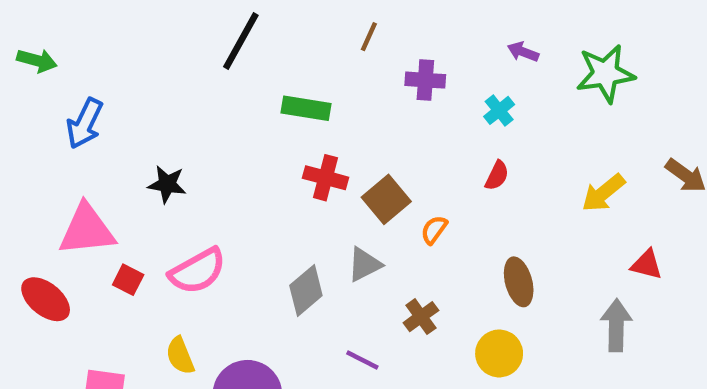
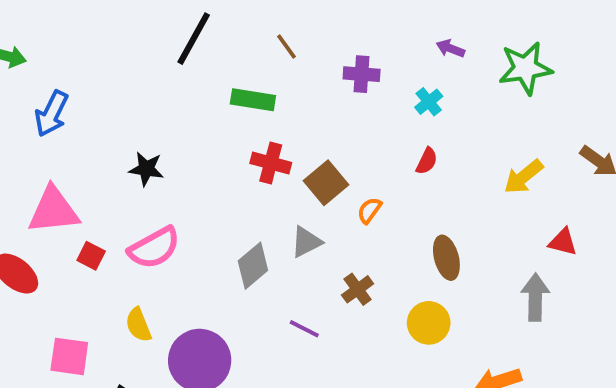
brown line: (369, 37) -> (286, 46), moved, turned -60
black star: (167, 184) -> (146, 169), moved

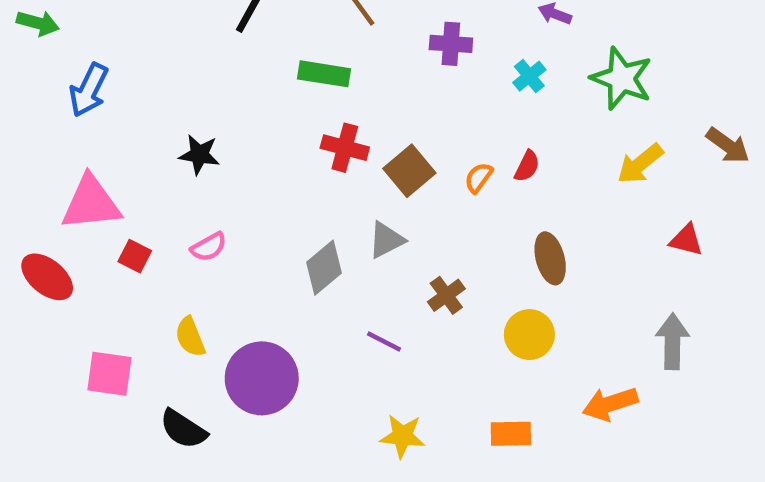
green star: (525, 68) -> (622, 78), moved, turned 30
red semicircle: (427, 161) -> (527, 166), moved
orange semicircle: (369, 210) -> (479, 178), moved
pink semicircle: (154, 248) -> (209, 247), size x0.6
gray arrow: (535, 297) -> (672, 341), moved

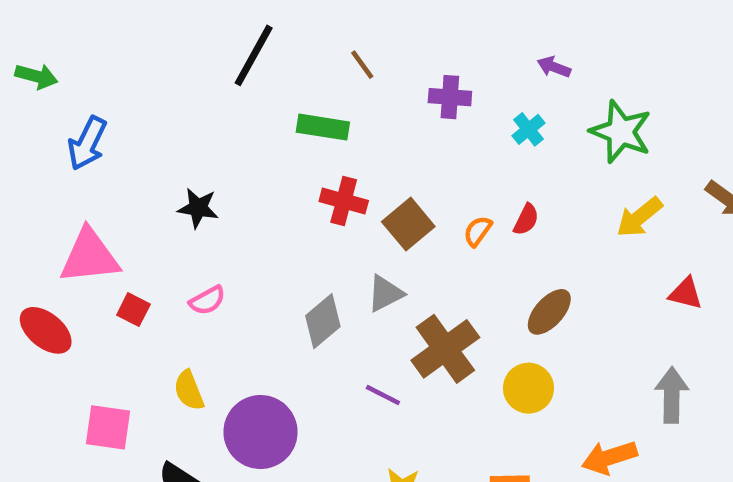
brown ellipse: (550, 258) -> (549, 312), turned 57
brown cross: (446, 295) -> (445, 349), size x1.8

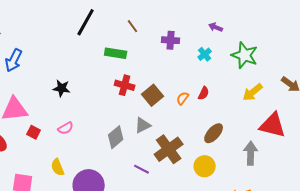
red triangle: (686, 293) -> (273, 125), size x1.8
gray arrow: (672, 395) -> (251, 153), moved

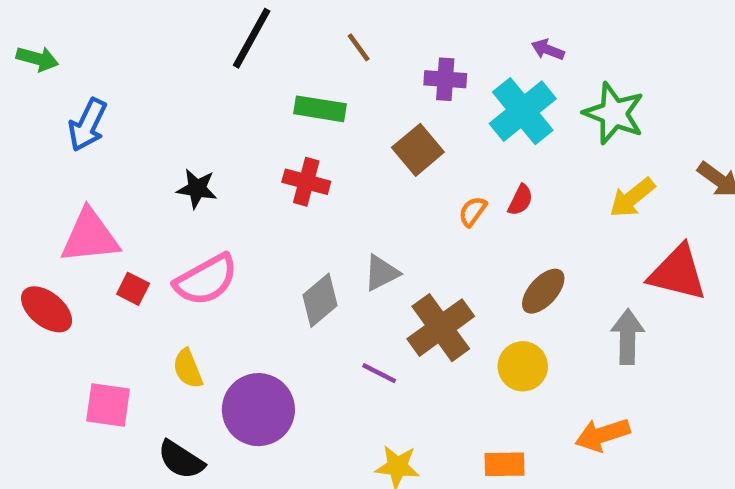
cyan cross: (205, 54) -> (523, 111), size x2.0
red cross: (125, 85) -> (306, 182), moved
brown square: (153, 95) -> (418, 150), moved
pink semicircle: (66, 128) -> (206, 280), size x1.8

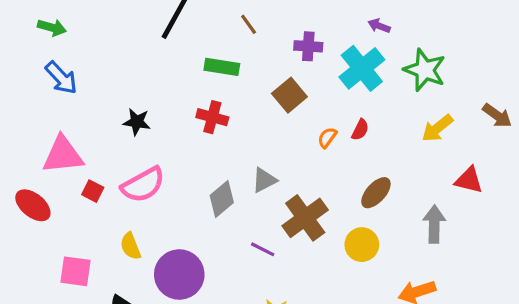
green arrow: (37, 59) -> (52, 27), moved
blue arrow: (88, 125) -> (61, 78), turned -69
red triangle: (678, 273) -> (469, 180), size x0.7

